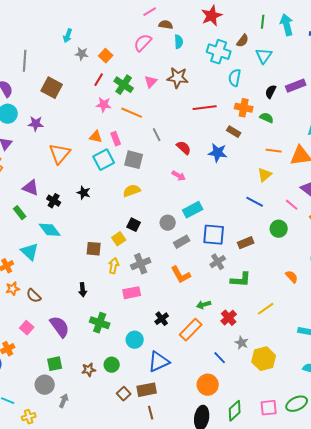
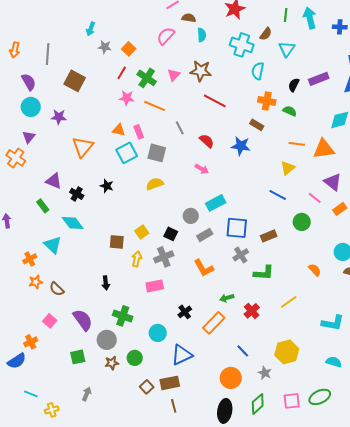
red line: (205, 108) -> (215, 101), moved, turned 35
black square: (134, 225) -> (171, 234), moved
gray star: (242, 343) -> (265, 373), moved
gray circle: (45, 385) -> (107, 340), moved

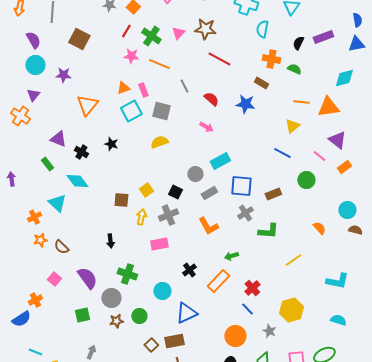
orange triangle: (119, 130) -> (123, 88), turned -32
red cross: (252, 311) -> (252, 288), moved

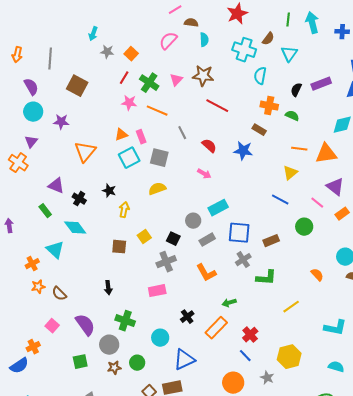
yellow arrow: (141, 217) -> (124, 210), moved

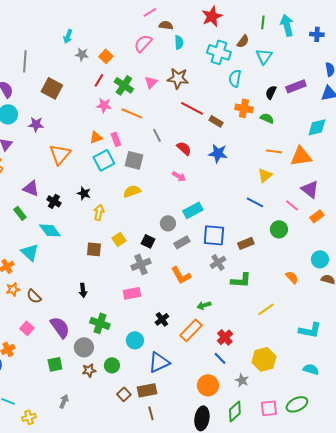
brown rectangle: (259, 130) -> (216, 121), moved

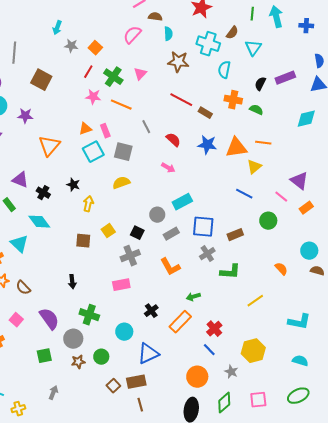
brown star: (178, 78) -> (178, 62), moved
orange triangle: (301, 156) -> (236, 148), moved
green ellipse: (297, 404) -> (298, 396), moved

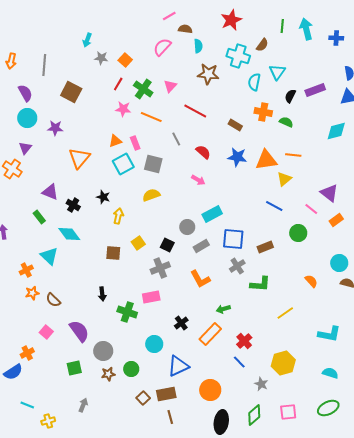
cyan triangle: (253, 48) -> (277, 72), moved
red line: (181, 100) -> (195, 111), moved
green cross: (89, 315) -> (127, 312), moved
orange circle: (197, 377) -> (210, 390), moved

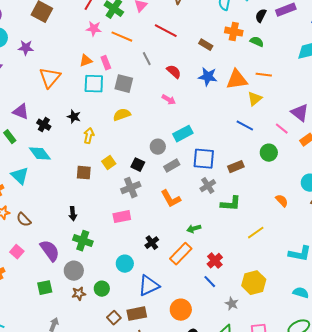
cyan square: (123, 164) -> (94, 84), turned 30
green cross: (127, 312) -> (83, 241), moved

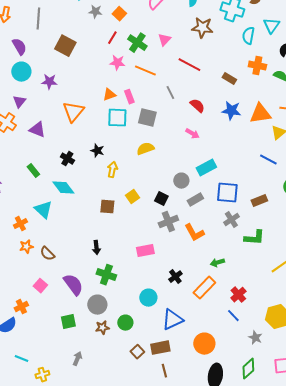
purple triangle: (21, 112) -> (37, 130), moved
gray cross: (131, 188) -> (168, 222), moved

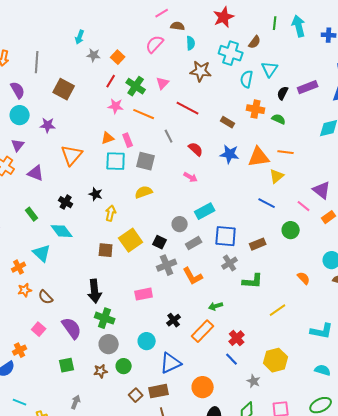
yellow square: (132, 197) -> (131, 240), size x1.6
black arrow: (96, 248) -> (95, 291), size x1.6
gray circle: (97, 305) -> (109, 344), moved

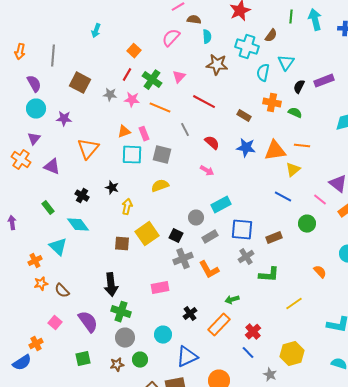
gray star: (94, 55) -> (110, 95), moved

